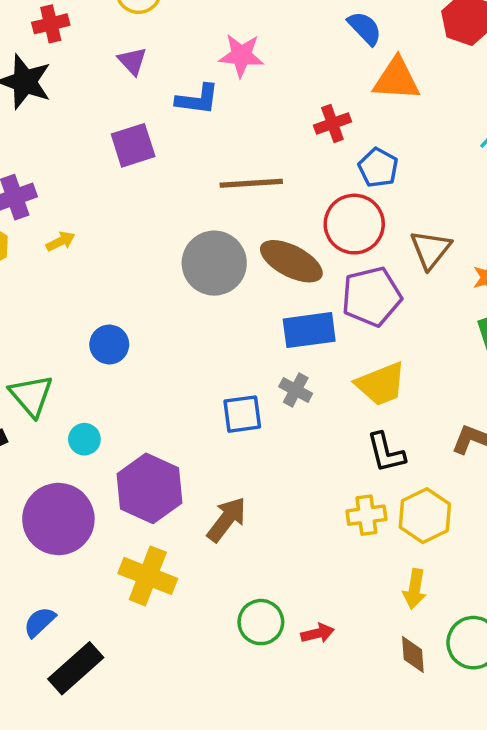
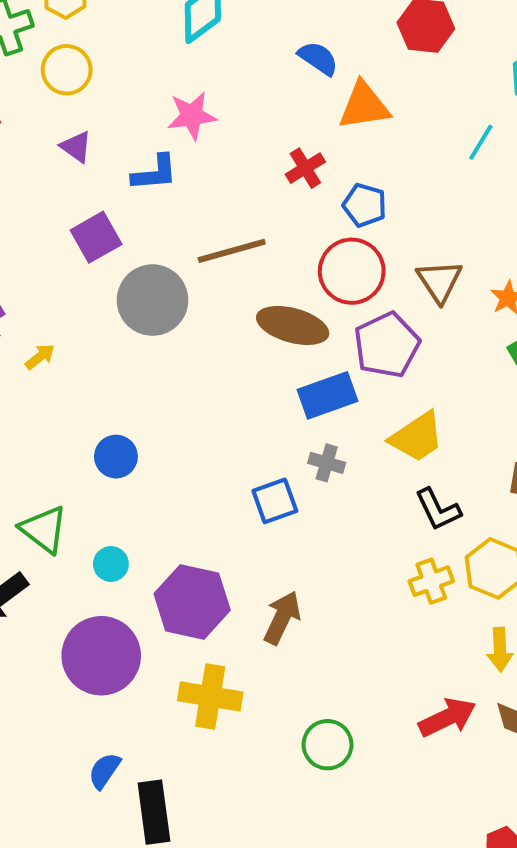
gray circle: (214, 263) -> (153, 300), moved
green circle: (261, 622) -> (328, 745), moved
red arrow: (318, 633) -> (447, 717), moved, size x1.6
black rectangle: (76, 668) -> (154, 812), turned -44

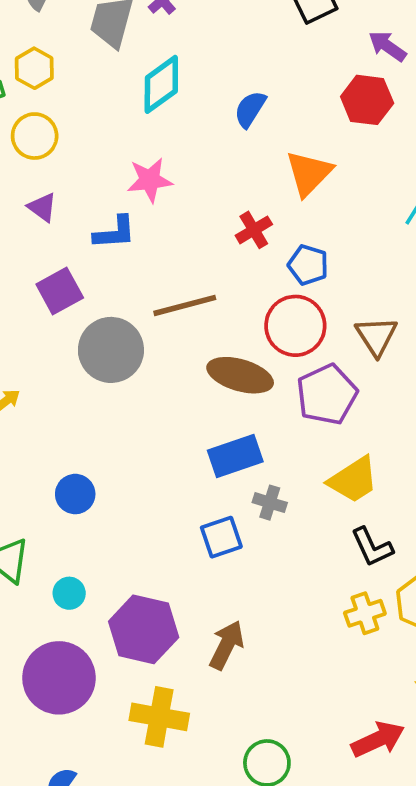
blue semicircle: (318, 58) -> (250, 109), moved, turned -93
orange triangle: (364, 106) -> (309, 173), turned -38
blue rectangle: (328, 395) -> (235, 456), moved

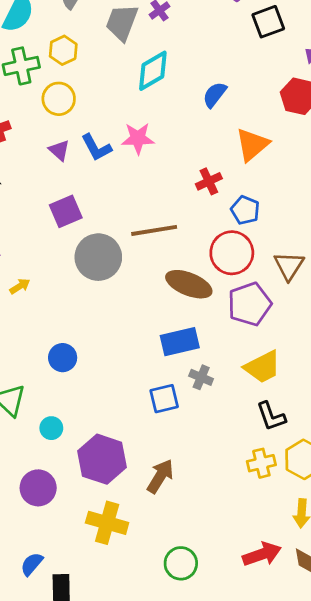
blue L-shape: (115, 232) -> (96, 147), moved, turned 60
purple circle: (59, 678) -> (38, 488), size x0.7

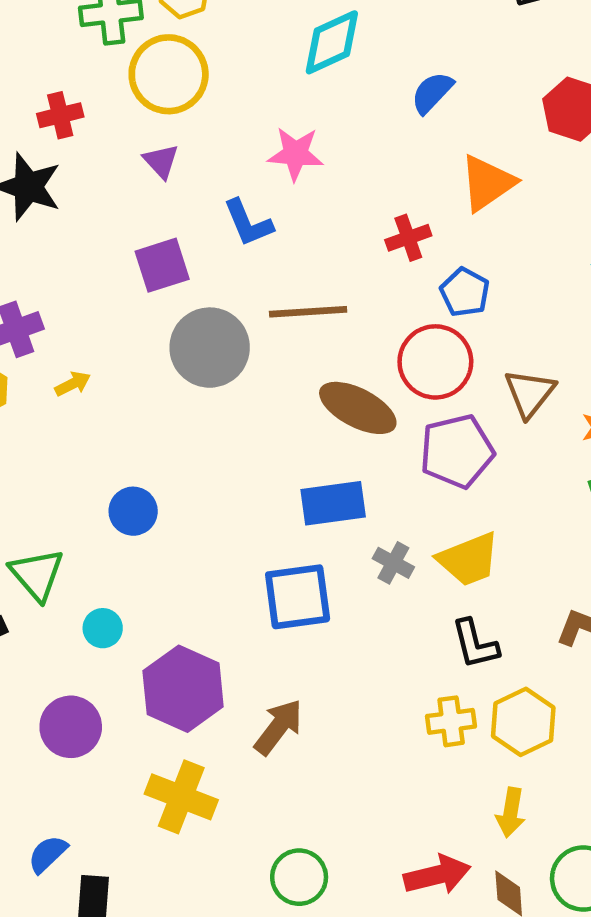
yellow circle: (59, 99) -> (169, 74), size x1.4
blue L-shape: (96, 147) -> (248, 223), moved
gray cross: (201, 377) -> (393, 563), moved
blue square: (164, 399) -> (298, 597), size x1.4

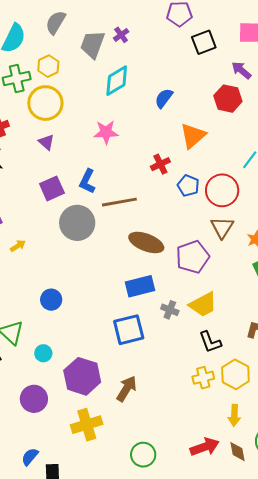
blue L-shape: (248, 223) -> (87, 181), moved, turned 55
red circle: (435, 362) -> (222, 190), moved
yellow cross: (181, 797) -> (87, 425), turned -32

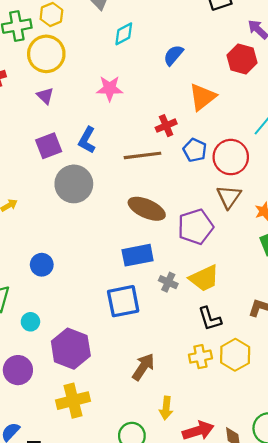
cyan diamond: (117, 81) -> (124, 34), size x0.7
brown line: (119, 202) -> (143, 155), moved
brown arrow: (127, 389) -> (143, 367), moved
yellow arrow: (234, 415) -> (166, 408), moved

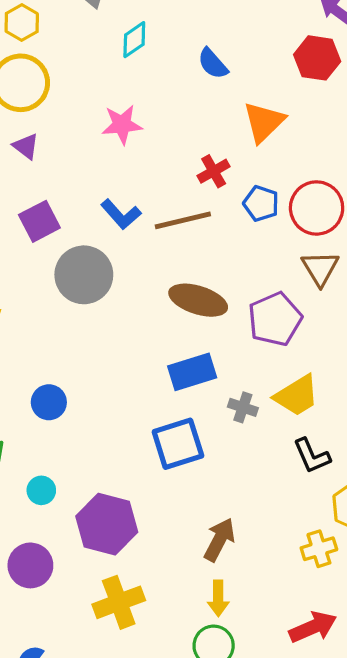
blue semicircle: (173, 55) -> (213, 64), turned -75
blue L-shape: (87, 140) -> (121, 214), moved, turned -64
yellow cross: (200, 357) -> (319, 549), moved
yellow arrow: (166, 408) -> (218, 598), moved

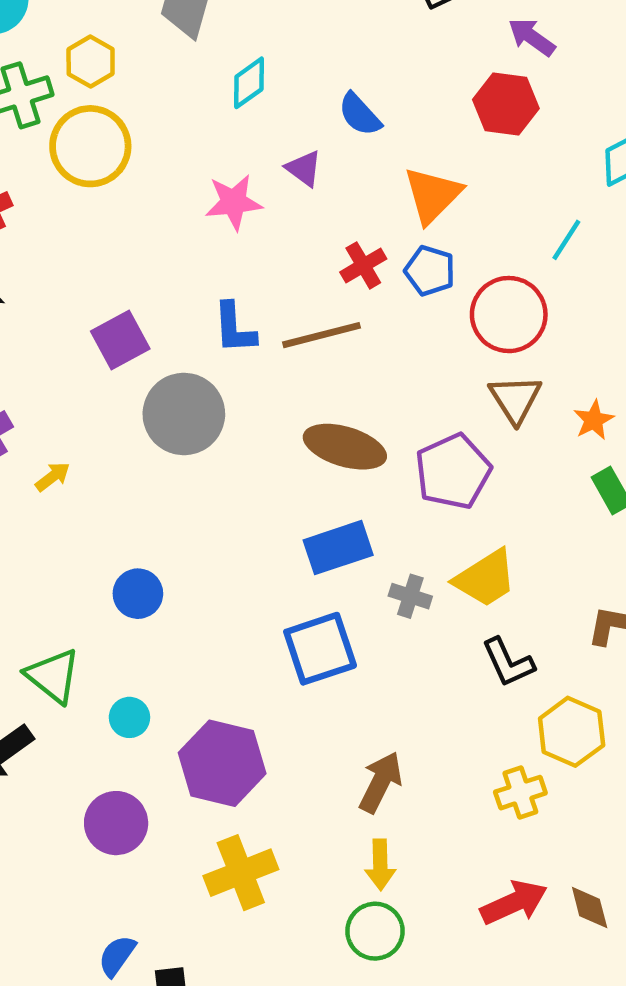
purple triangle: (26, 146) -> (304, 168), moved
blue pentagon: (261, 203) -> (430, 271), moved
blue L-shape: (121, 214) -> (234, 328), turned 39

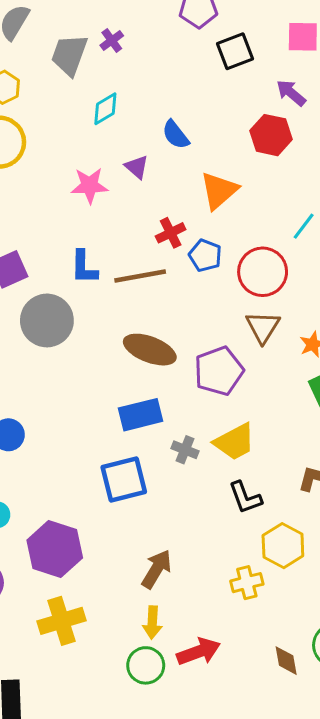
blue pentagon: (430, 271) -> (205, 255), moved
red arrow: (514, 903) -> (199, 652), moved

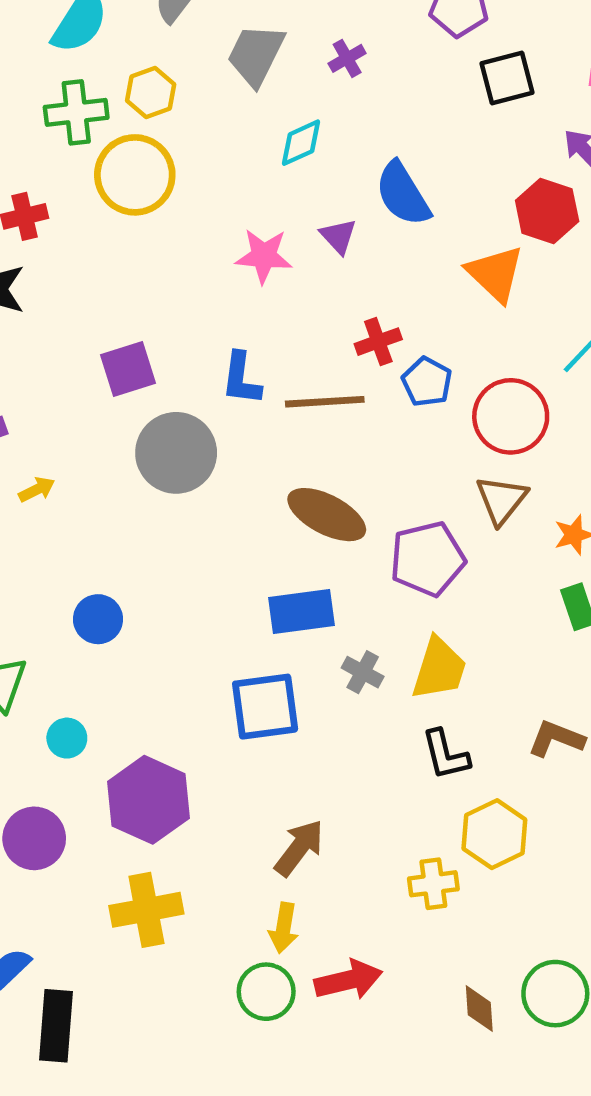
purple cross: (112, 41) -> (347, 58), moved
blue semicircle: (176, 135) -> (403, 194), size x1.4
orange triangle: (219, 191) -> (495, 274), moved, turned -42
yellow trapezoid: (235, 442) -> (439, 669), turned -51

